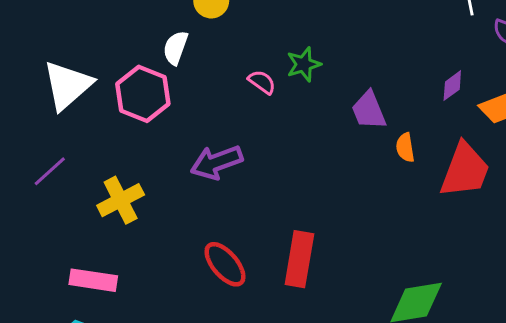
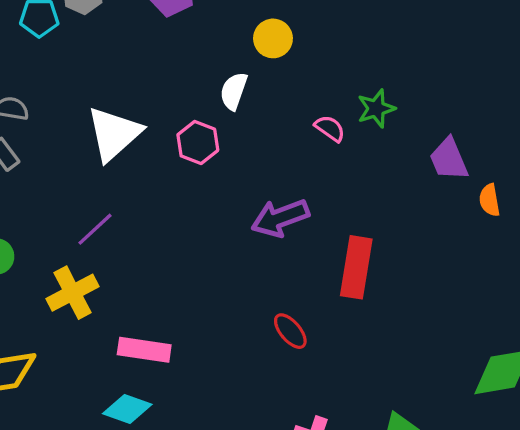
pink hexagon: (143, 94) -> (198, 143), size x0.7
yellow cross: (121, 200) -> (73, 293), moved
red rectangle: (299, 259) -> (356, 267), moved
red ellipse: (225, 264) -> (290, 331), size x0.7

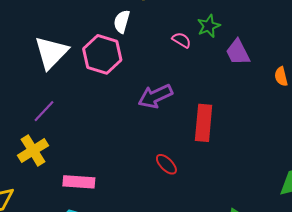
pink hexagon: (198, 143) -> (102, 54), size x1.5
purple trapezoid: (449, 159) -> (238, 52), moved

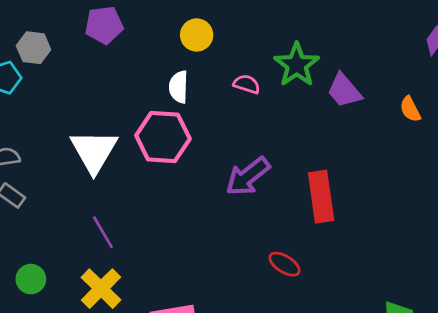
green star: (209, 26) -> (297, 65), size x1.4
pink semicircle: (182, 40) -> (247, 84), moved
purple line: (44, 111) -> (103, 232), turned -60

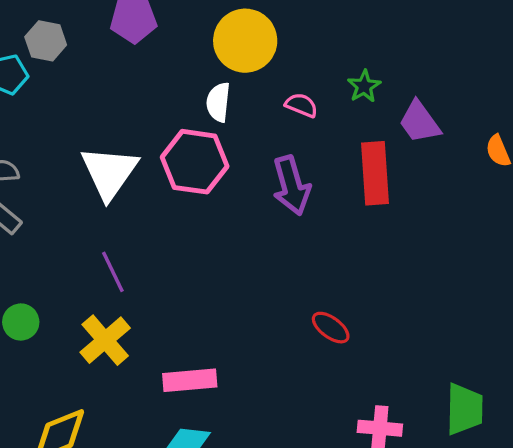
yellow circle: (197, 35) -> (245, 41), size x1.6
green star: (297, 65) -> (364, 86), size x0.6
purple arrow: (248, 176) -> (291, 185), moved, turned -72
red rectangle: (321, 197) -> (375, 173), moved

